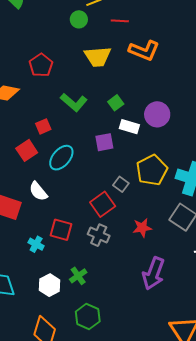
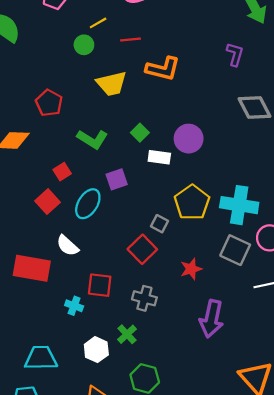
purple square: (104, 142) -> (117, 179), moved
gray cross: (99, 235) -> (144, 298), moved

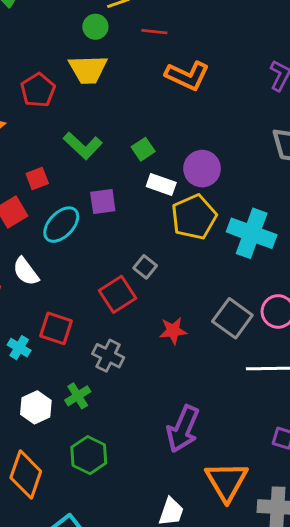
yellow trapezoid: (111, 84) -> (88, 69), moved
yellow pentagon: (192, 202) -> (194, 217), moved
cyan cross: (239, 205) -> (252, 233), moved
purple arrow: (212, 319) -> (183, 429), moved

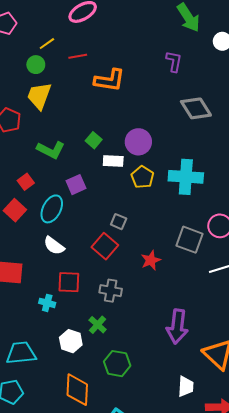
yellow trapezoid: (88, 69) -> (39, 96), turned 128
yellow pentagon: (194, 217) -> (142, 177), size x0.7
white semicircle: (26, 271) -> (54, 246), moved

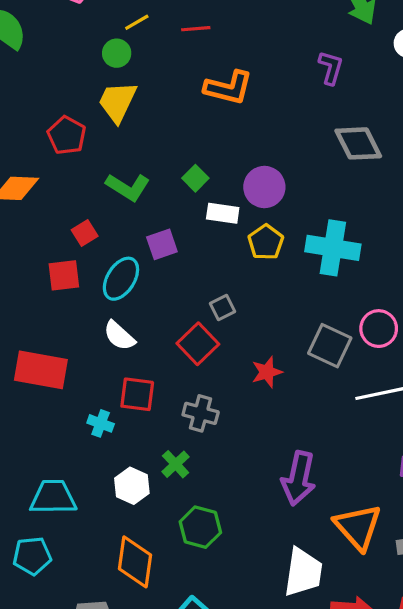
red line: (78, 56) -> (196, 29), moved
red square: (15, 210) -> (64, 275), turned 35
gray square: (119, 222) -> (223, 308), turned 35
white trapezoid: (186, 386) -> (303, 572), size x1.5

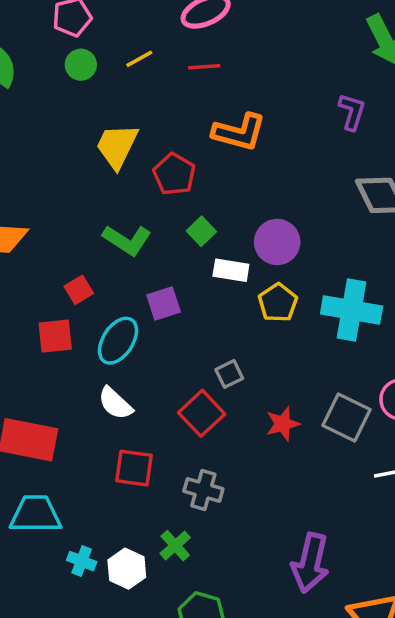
green circle: (117, 53) -> (81, 65), moved
red pentagon: (67, 135) -> (174, 174), moved
red star: (267, 372) -> (283, 424), moved
cyan cross: (101, 423) -> (82, 561), moved
cyan trapezoid: (53, 497) -> (35, 514), moved

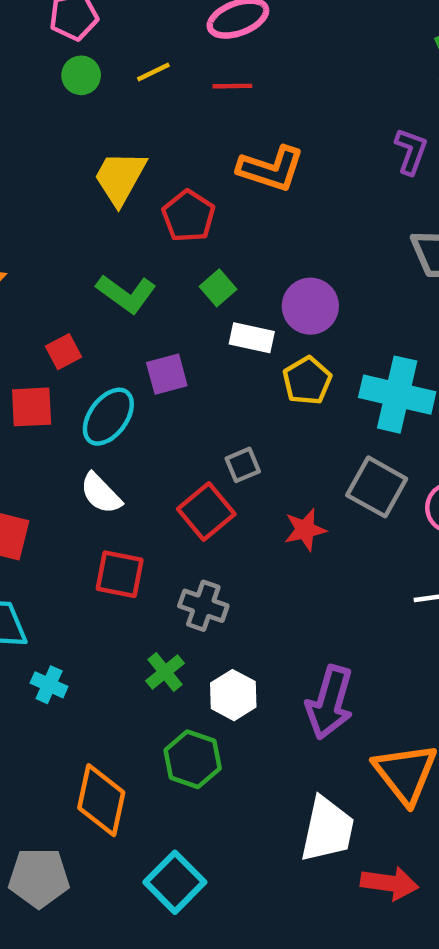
gray square: (347, 418) -> (377, 487), moved
white hexagon: (127, 569) -> (233, 695), moved

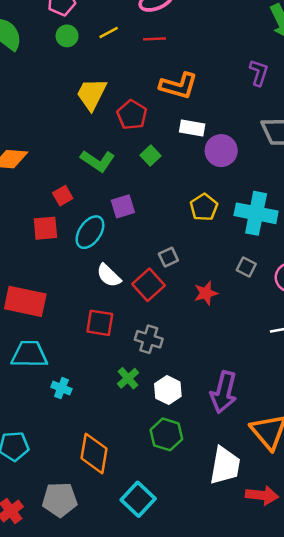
purple circle: (310, 306) -> (221, 151), moved
white rectangle: (252, 338) -> (192, 128), moved
gray square: (377, 487) -> (246, 267), size x0.6
white semicircle: (101, 493) -> (109, 275), moved
green hexagon: (193, 759) -> (166, 434), moved

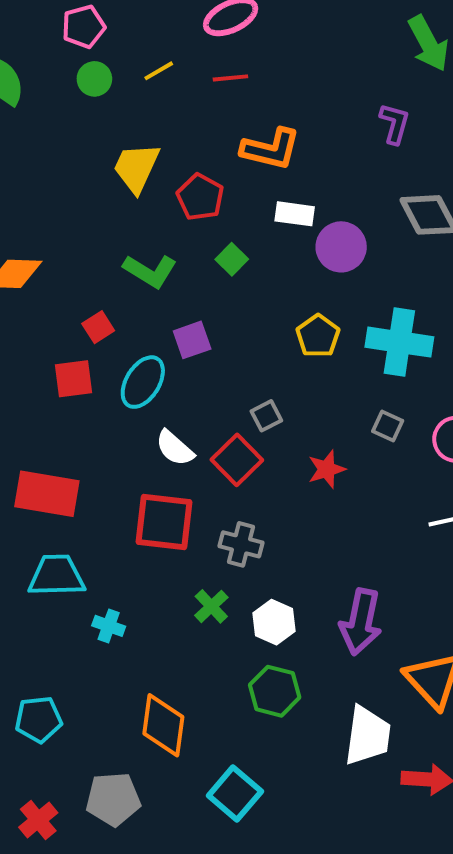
red square: (100, 323) -> (164, 522), size x1.4

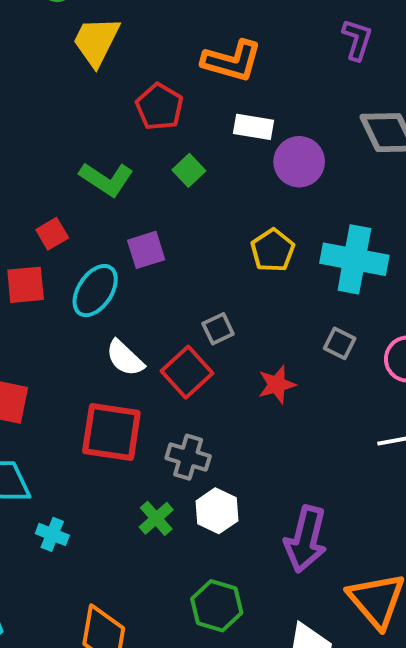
yellow trapezoid: (136, 168) -> (96, 41), moved
white hexagon: (274, 622) -> (217, 511), moved

